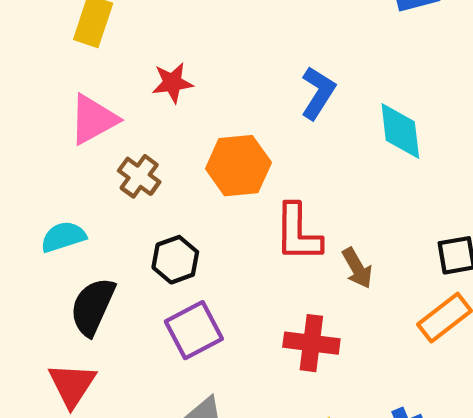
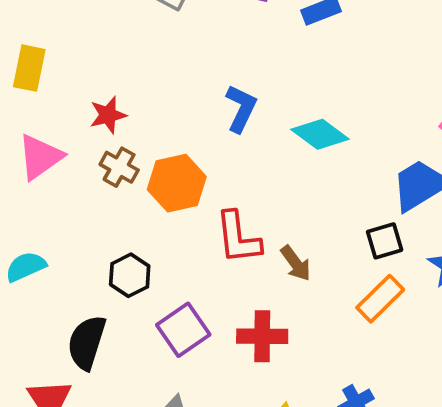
cyan diamond: (400, 131) -> (320, 134), turned -40
brown cross: (139, 176) -> (119, 167), moved
black semicircle: (93, 307) -> (87, 342), moved
purple square: (194, 330) -> (183, 330), moved

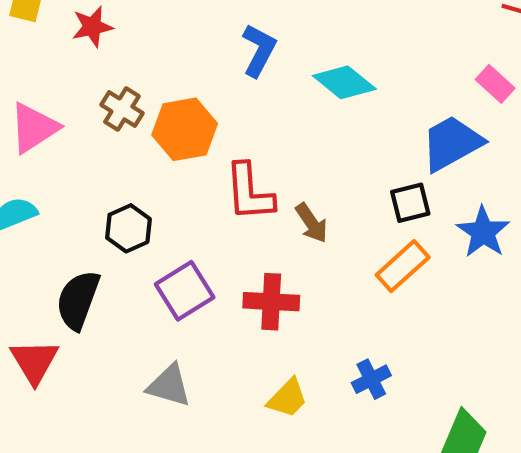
red star: (108, 115) -> (92, 27), moved
pink triangle: (40, 157) -> (34, 128), moved

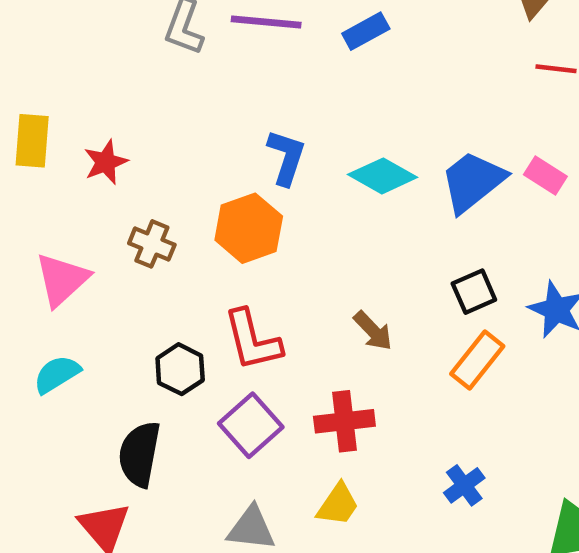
pink rectangle: (495, 84) -> (545, 175), moved
orange hexagon: (185, 129) -> (249, 228), moved
blue trapezoid: (452, 143) -> (473, 182), moved
red L-shape: (249, 192) -> (252, 340), moved
yellow trapezoid: (287, 398) -> (338, 505), moved

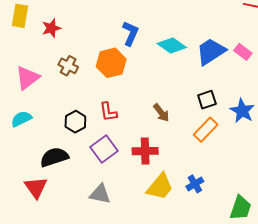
red L-shape: (252, 340) -> (108, 112), size x0.7
black semicircle: (139, 454) -> (54, 157), turned 56
yellow trapezoid: (338, 505) -> (160, 187), moved, size x1.4

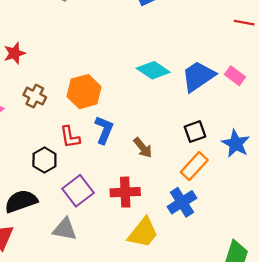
blue L-shape: (130, 33) -> (104, 130), moved
red L-shape: (108, 112) -> (70, 137), moved
blue cross: (195, 184) -> (182, 202), moved, size x1.4
gray triangle: (100, 194) -> (65, 229), moved

